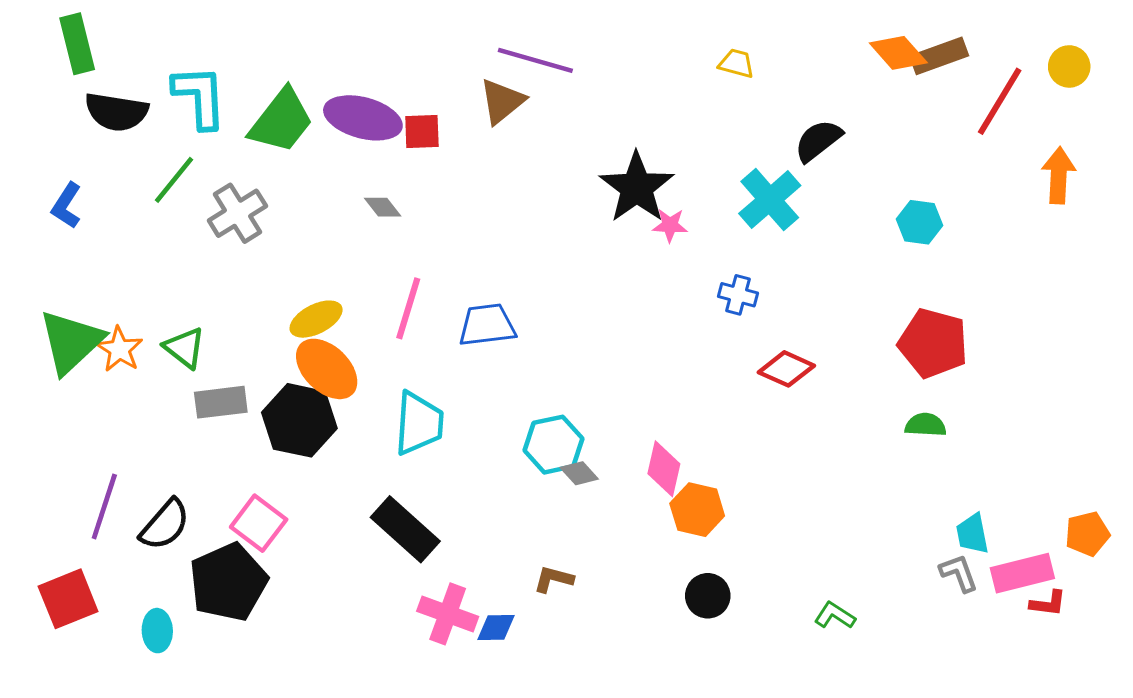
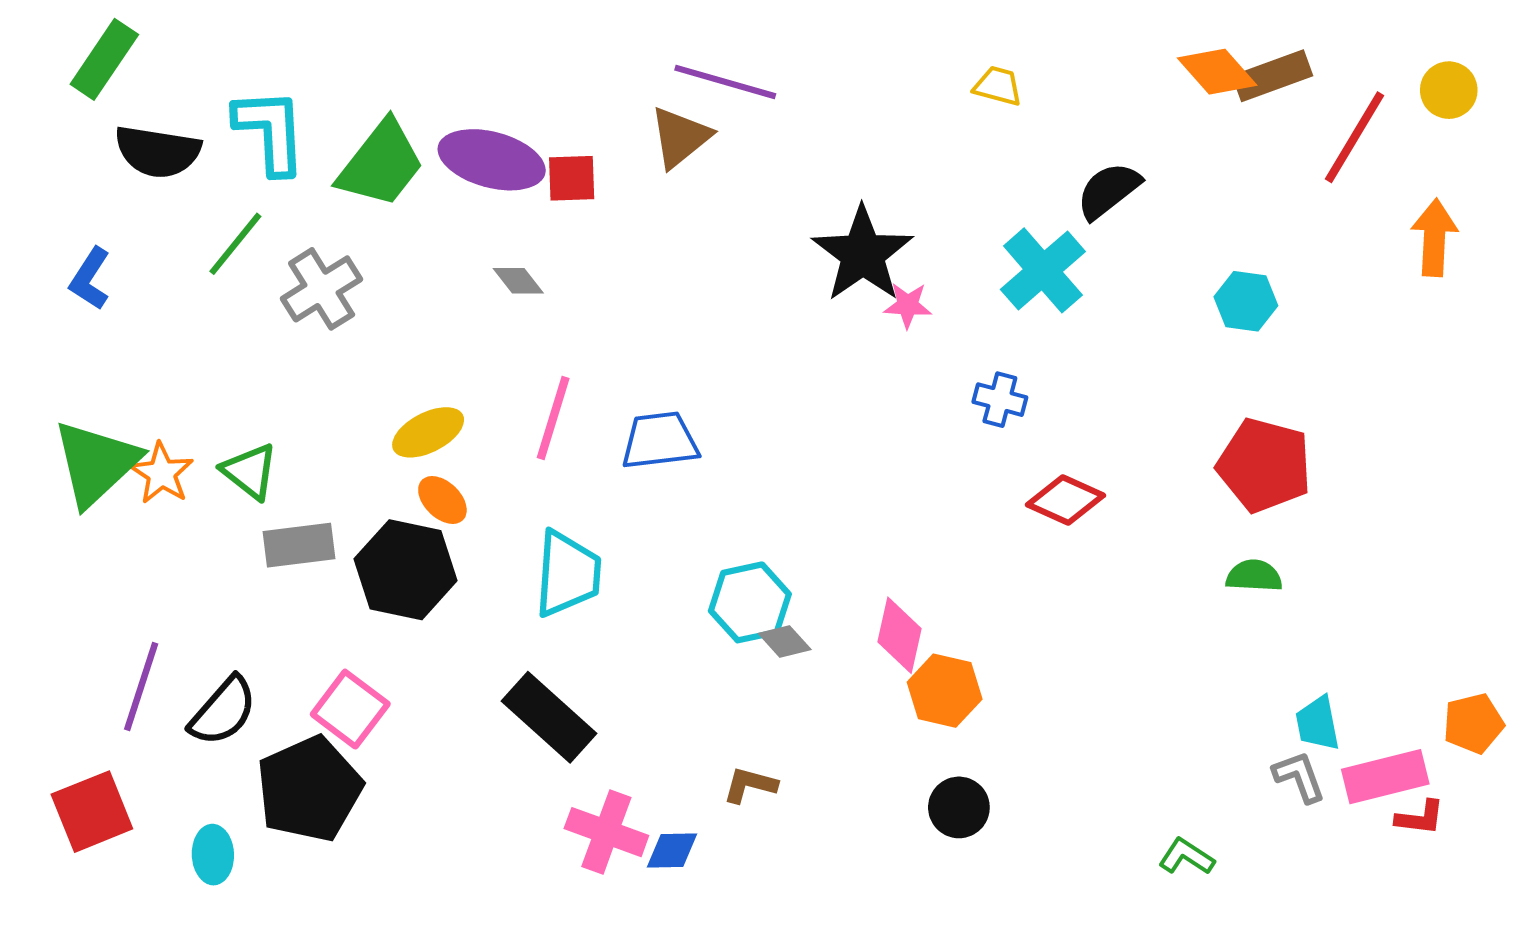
green rectangle: (77, 44) -> (104, 59), turned 48
orange ellipse: (327, 369) -> (442, 500), size x0.6
green L-shape: (835, 615) -> (1186, 857), moved

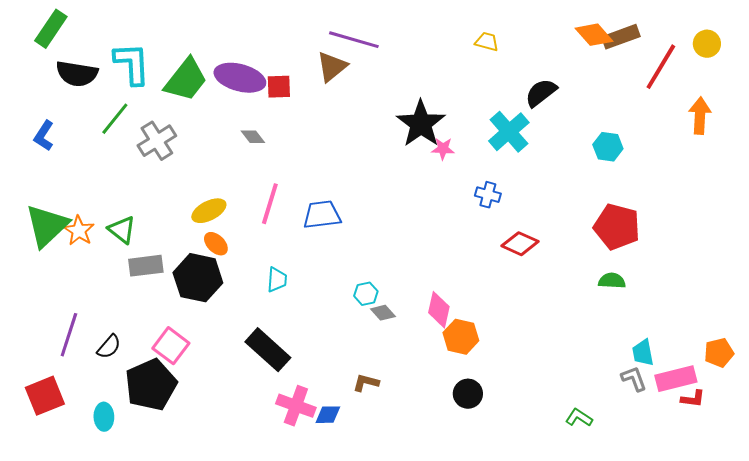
cyan trapezoid: (567, 574) -> (277, 280), size x0.6
cyan hexagon: (750, 602) -> (366, 294), size x0.6
black semicircle: (223, 711) -> (109, 347), size x0.7

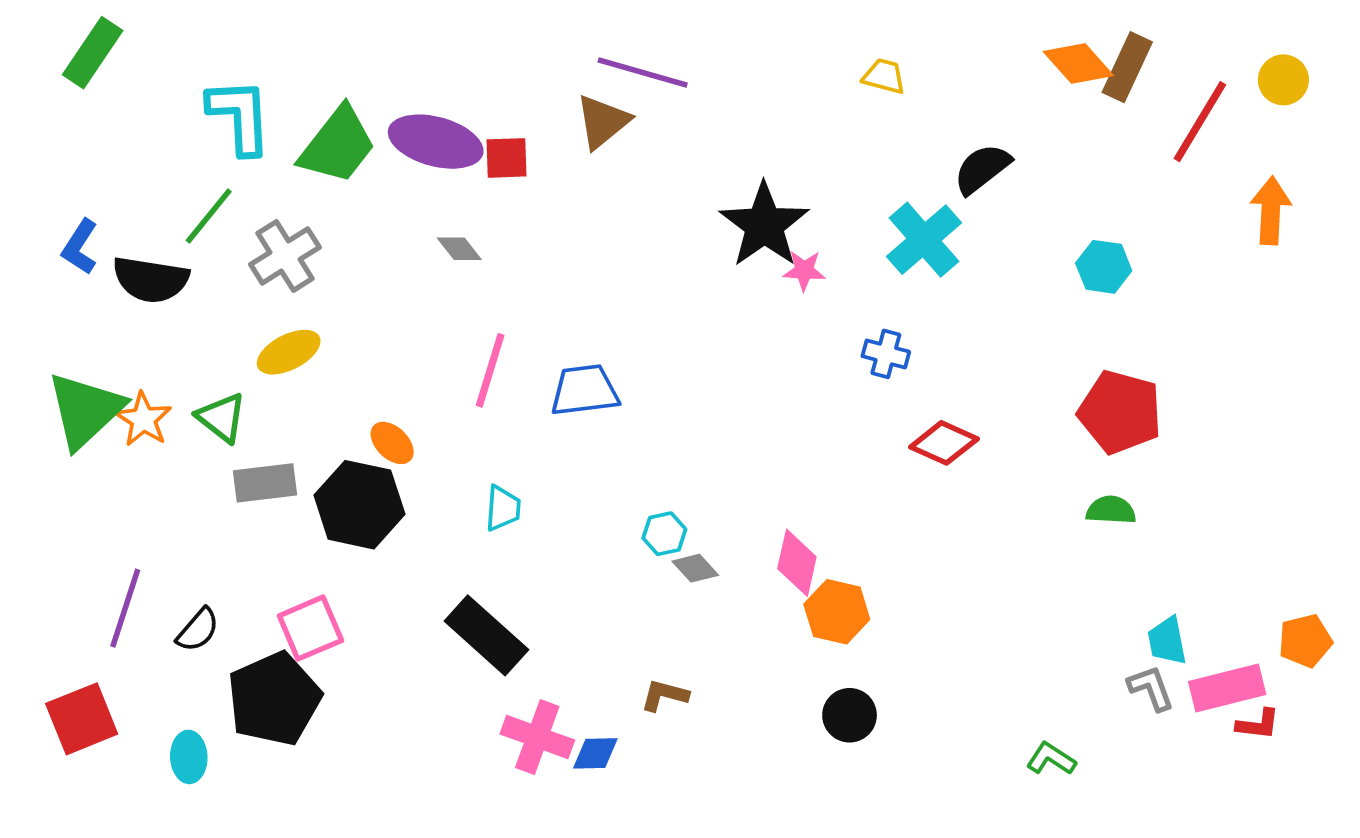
brown rectangle: (621, 37) -> (1127, 67), turned -45
black semicircle: (77, 74) -> (151, 280), moved
yellow ellipse: (209, 211) -> (289, 352), moved
pink square: (171, 346) -> (310, 628), turned 30

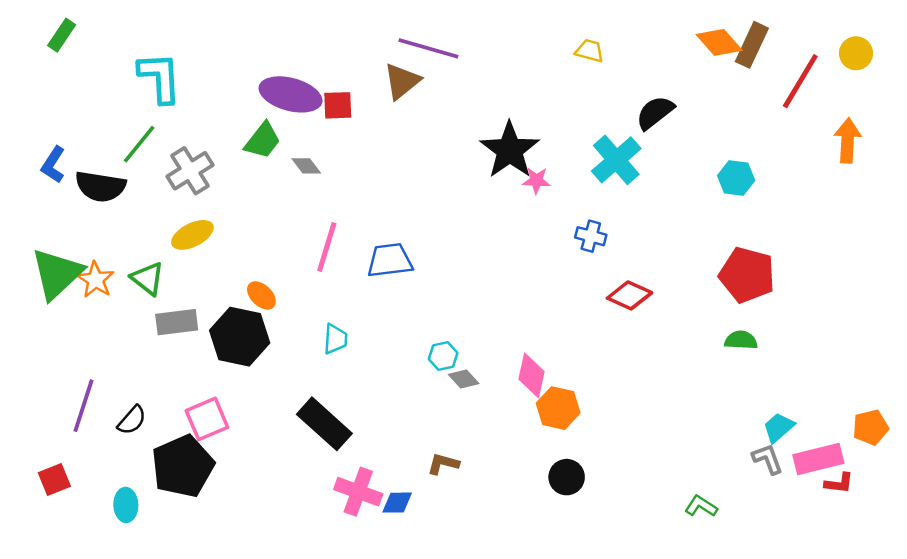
green rectangle: (93, 53) -> (62, 35), size x0.7
green trapezoid: (338, 145) -> (263, 140), moved, size x0.7
cyan trapezoid: (1167, 641) -> (779, 427), turned 60
red square: (82, 719) -> (54, 480), size x0.7

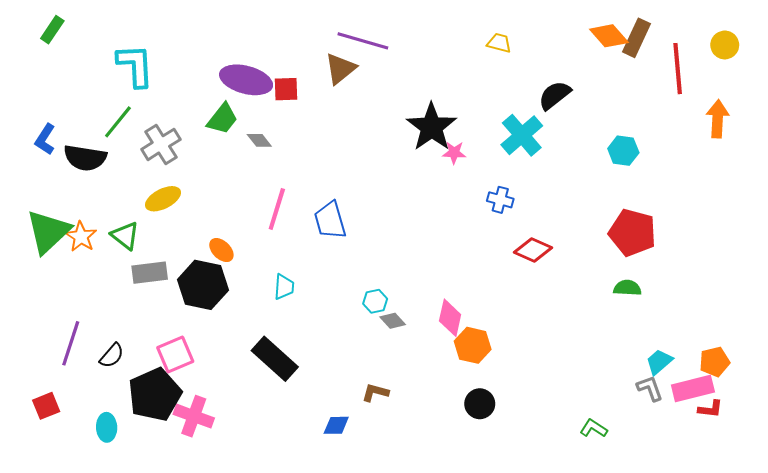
red line: (800, 81) -> (678, 69), turned -36
blue trapezoid: (390, 260) -> (330, 220), turned -99
orange pentagon: (871, 427) -> (714, 362), moved
pink cross: (358, 492) -> (194, 416), moved

